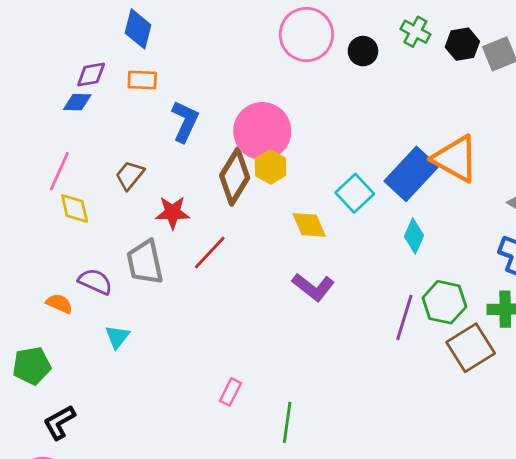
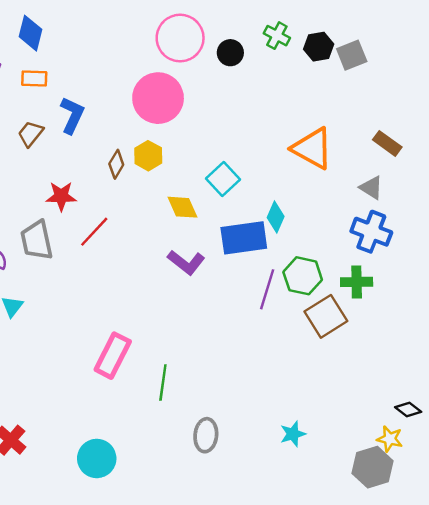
pink circle: (262, 131) -> (158, 98), moved
blue rectangle: (411, 174) -> (244, 238), moved, turned 39
brown trapezoid: (130, 175) -> (31, 134), moved
brown diamond: (235, 177) -> (116, 164), size x0.6
pink rectangle: (230, 392) -> (113, 356), size x1.8

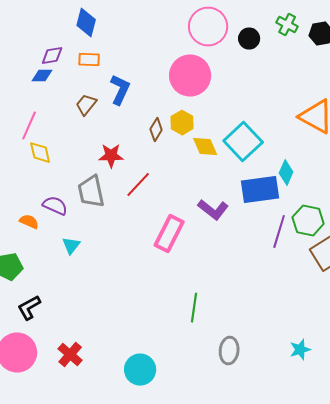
cyan square: (223, 179) -> (243, 142), size x1.4
yellow diamond: (183, 207) -> (205, 147), moved
pink rectangle: (113, 356) -> (169, 234), moved

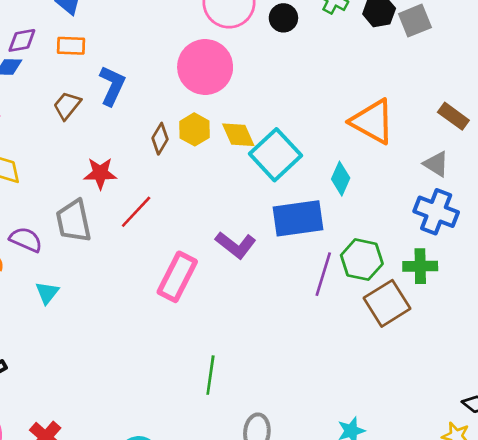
yellow diamond: (205, 147) -> (238, 135), moved
cyan diamond: (286, 173) -> (341, 179), moved

